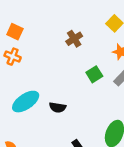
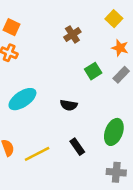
black semicircle: (58, 107) -> (69, 105), moved

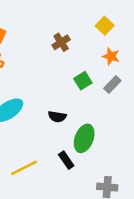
green ellipse: (114, 132) -> (84, 138), moved

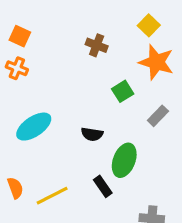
brown cross: (61, 42) -> (97, 45), turned -36
orange star: (111, 56) -> (156, 62), size x1.6
gray rectangle: (112, 85) -> (158, 116), moved

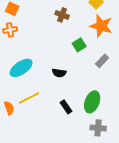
orange cross: (17, 68) -> (10, 30), turned -32
green ellipse: (124, 160) -> (92, 102), moved
yellow line: (52, 196) -> (29, 98), moved

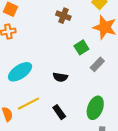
gray rectangle: (102, 61) -> (97, 64), moved
black rectangle: (66, 107) -> (59, 112), moved

